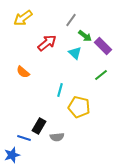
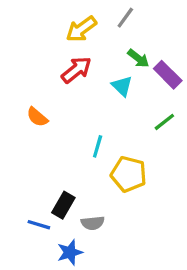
yellow arrow: (23, 18) -> (81, 29), moved
gray line: (71, 20) -> (125, 18), moved
blue star: (12, 155) -> (70, 252), moved

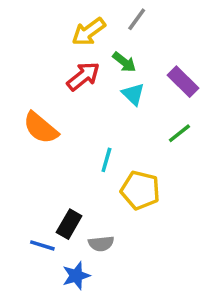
green arrow: (138, 58) -> (124, 62), moved
orange semicircle: (37, 117) -> (41, 128), size x1.5

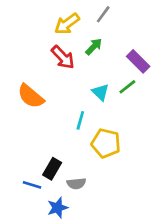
green arrow: (124, 62) -> (94, 47), turned -84
red arrow: (83, 76) -> (63, 57), turned 85
cyan triangle: (133, 94) -> (100, 92), moved
green line: (179, 133) -> (127, 87), moved

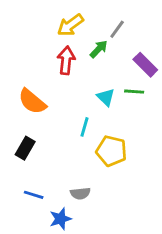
gray line: (103, 14) -> (117, 29), moved
red arrow: (63, 57) -> (66, 60), turned -130
green line: (127, 87) -> (134, 92), turned 42
black rectangle: (52, 169) -> (25, 148), moved

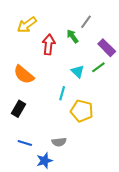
yellow arrow: (70, 25) -> (27, 25), moved
green arrow: (99, 49) -> (72, 36), turned -80
green line: (134, 92) -> (98, 67), turned -40

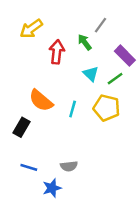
cyan triangle: (78, 71) -> (91, 74), moved
orange semicircle: (24, 75) -> (41, 100), moved
yellow pentagon: (82, 111) -> (107, 108), moved

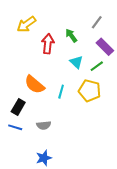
gray line: (101, 25) -> (97, 22), moved
gray semicircle: (69, 166) -> (44, 125), moved
blue line: (29, 167) -> (15, 127), moved

